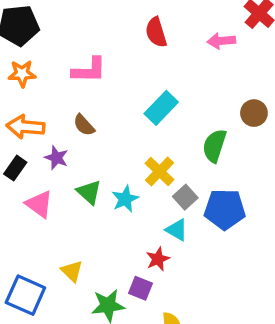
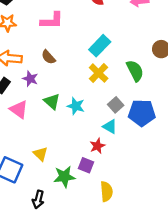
green semicircle: (214, 146) -> (135, 71), turned 135
yellow cross: (159, 171) -> (99, 73), moved
cyan star: (125, 199) -> (76, 106), turned -30

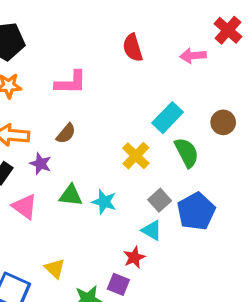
cyan rectangle: (100, 46) -> (168, 118), moved
brown semicircle: (48, 57) -> (66, 133), turned -98
green triangle: (52, 101) -> (71, 195), turned -36
blue pentagon: (142, 113) -> (196, 211), turned -30

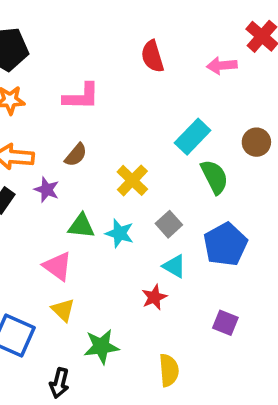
yellow cross: (136, 156) -> (132, 180), moved
gray square: (160, 200) -> (169, 224), moved
pink triangle: (25, 207) -> (58, 266), moved
purple square: (118, 284) -> (225, 323), moved

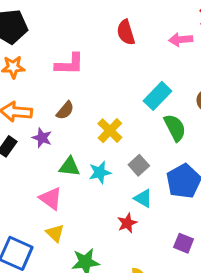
cyan star: (120, 233) -> (100, 172), turned -30

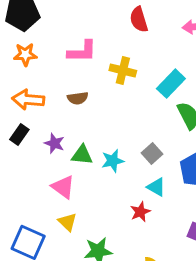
brown semicircle: (65, 110) -> (78, 98), turned 42
yellow cross: (110, 131) -> (123, 70), moved, turned -30
purple star: (42, 138) -> (54, 143), moved

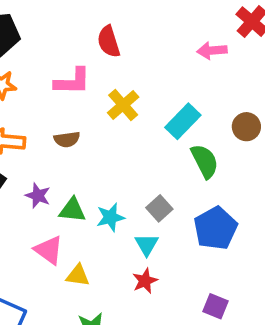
red semicircle: (139, 19) -> (109, 42), moved
yellow cross: (123, 70) -> (123, 105), turned 35
cyan triangle: (156, 187) -> (147, 245), moved, turned 30
yellow triangle: (67, 222) -> (78, 275), moved, turned -36

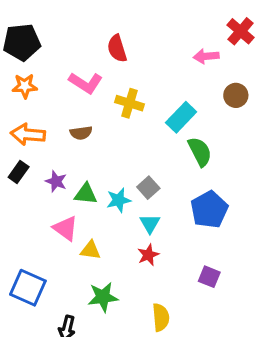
pink L-shape: (72, 81) -> (86, 83), turned 32
yellow cross: (123, 105) -> (130, 103), turned -32
brown circle: (246, 127) -> (236, 95), moved
gray square: (159, 208) -> (148, 188), moved

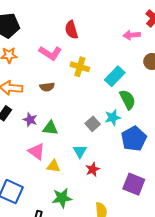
cyan star: (119, 200) -> (113, 118), moved
cyan triangle: (150, 224) -> (80, 151), moved
purple square: (209, 277) -> (134, 184), size x1.5

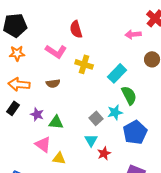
cyan triangle: (80, 151) -> (91, 140), moved
red star: (93, 169) -> (104, 153), moved

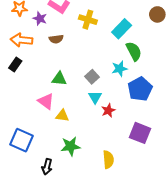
purple star: (37, 114) -> (40, 19), moved
gray square: (96, 118) -> (92, 77), moved

